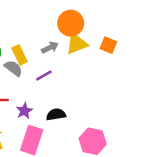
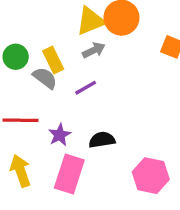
yellow triangle: (77, 44) -> (91, 21), moved

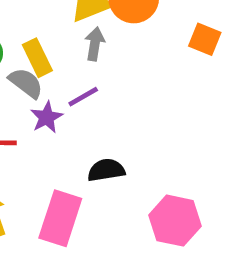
gray arrow: (94, 50) -> (95, 44), turned -55
purple star: (60, 135) -> (47, 117), moved

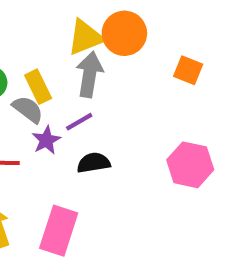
gray arrow: (95, 44) -> (89, 74), size x1.5
black semicircle: (106, 170) -> (94, 163), moved
pink hexagon: (175, 221) -> (190, 165), moved

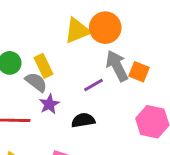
orange square: (188, 70) -> (139, 72), moved
gray arrow: (89, 74) -> (117, 66), moved, turned -36
purple line: (79, 122) -> (93, 85), moved

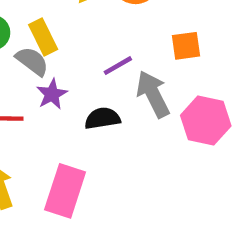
gray arrow: (117, 66) -> (153, 94), moved
orange square: (139, 72) -> (186, 46), turned -30

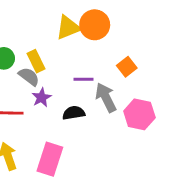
orange square: (186, 46) -> (127, 67), turned -30
purple line: (118, 66) -> (83, 79), turned 30

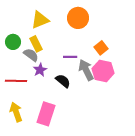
yellow triangle: (68, 28) -> (40, 20), moved
black semicircle: (74, 113) -> (63, 81), turned 49
pink hexagon: (139, 114) -> (103, 71), moved

